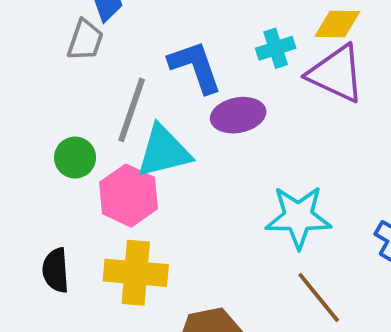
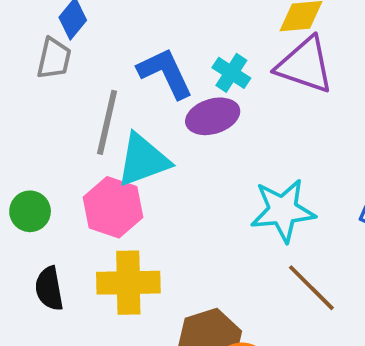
cyan cross: (276, 48) -> (231, 73), moved, turned -33
green circle: (75, 158) -> (30, 211), moved

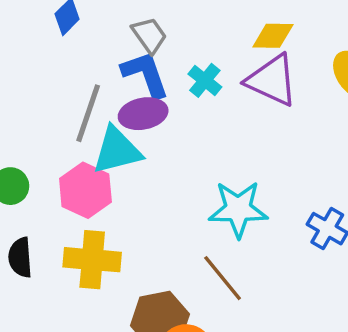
gray trapezoid: (54, 58) -> (149, 35), moved, turned -54
purple ellipse: (213, 116) -> (143, 114), moved
brown line: (311, 288) -> (223, 278), moved

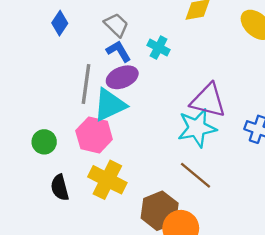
blue L-shape: (145, 74) -> (119, 51), size x0.7
purple triangle: (272, 80) -> (208, 100), moved
yellow cross: (92, 260) -> (107, 180), turned 33

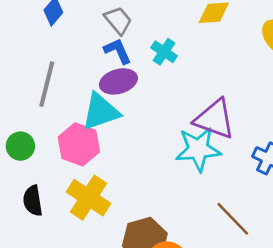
gray line: (86, 84) -> (47, 84), moved
brown line: (195, 175) -> (233, 219), moved

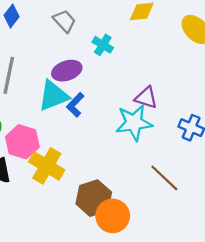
blue L-shape: (118, 51) -> (75, 105), moved, turned -110
purple triangle: (215, 119) -> (146, 98), size x0.7
pink hexagon: (79, 144) -> (22, 142), moved

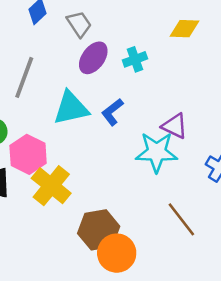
gray trapezoid: (64, 21) -> (79, 24), moved
cyan cross: (103, 45) -> (135, 59), turned 30
purple ellipse: (67, 71) -> (93, 58), moved, turned -44
blue L-shape: (75, 105) -> (112, 112), moved

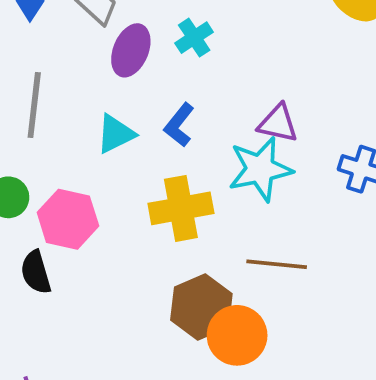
cyan triangle: (71, 108) -> (115, 134), size x0.7
yellow cross: (51, 186) -> (181, 208), moved, turned -36
brown line: (181, 219) -> (277, 264), moved, turned -33

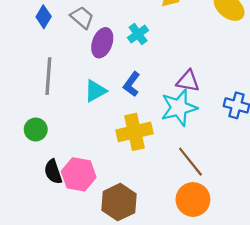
pink hexagon: (68, 219) -> (79, 174), moved
brown line: (277, 264) -> (190, 162), turned 48
brown hexagon: (201, 307) -> (119, 202), moved
orange circle: (237, 335) -> (193, 199), moved

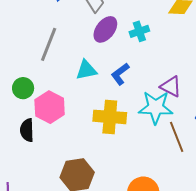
brown line: (190, 162) -> (177, 137), moved
pink hexagon: (79, 174) -> (50, 107), moved

